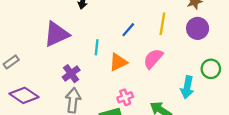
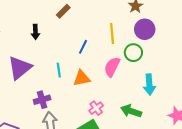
orange triangle: (118, 62) -> (82, 78), turned 30
green circle: (211, 69) -> (133, 53), moved
purple cross: (71, 74) -> (42, 100), turned 35

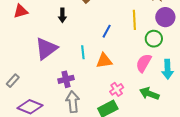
pink semicircle: (112, 67) -> (144, 63), moved

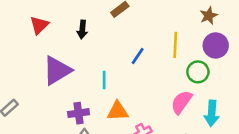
red triangle: (21, 11) -> (39, 25), moved, turned -35
orange triangle: (104, 61) -> (118, 111), moved

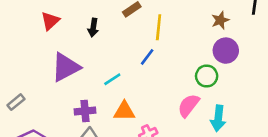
yellow line: (175, 45) -> (159, 27), moved
cyan line: (104, 80) -> (112, 79), turned 54

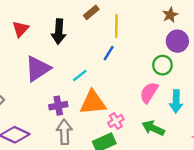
black arrow: (93, 28) -> (59, 32), size x1.5
orange triangle: (124, 111) -> (93, 103), size x1.4

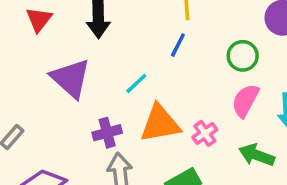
green circle: (162, 65) -> (243, 56), moved
purple triangle: (38, 69) -> (71, 78), turned -40
pink cross: (116, 121) -> (205, 133), moved

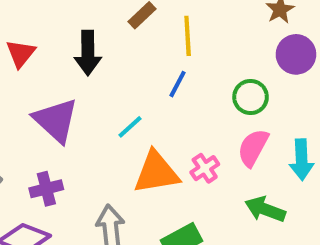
purple cross: (107, 133) -> (46, 189), moved
pink cross: (205, 133) -> (205, 168), moved

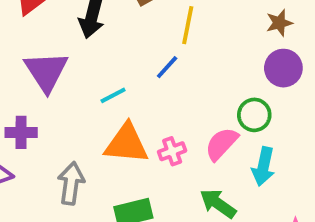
green circle: (251, 97) -> (254, 115), moved

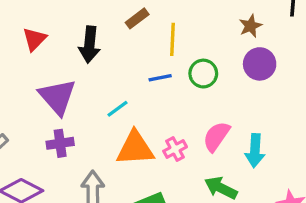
blue line: (167, 67) -> (160, 78), turned 45
green circle: (254, 115) -> (203, 74), moved
purple cross: (21, 132) -> (60, 143), moved

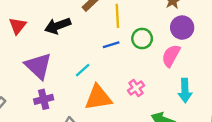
black arrow: (89, 45) -> (58, 26), turned 70
pink semicircle: (216, 136) -> (171, 56), moved
pink cross: (175, 149) -> (136, 88), moved

